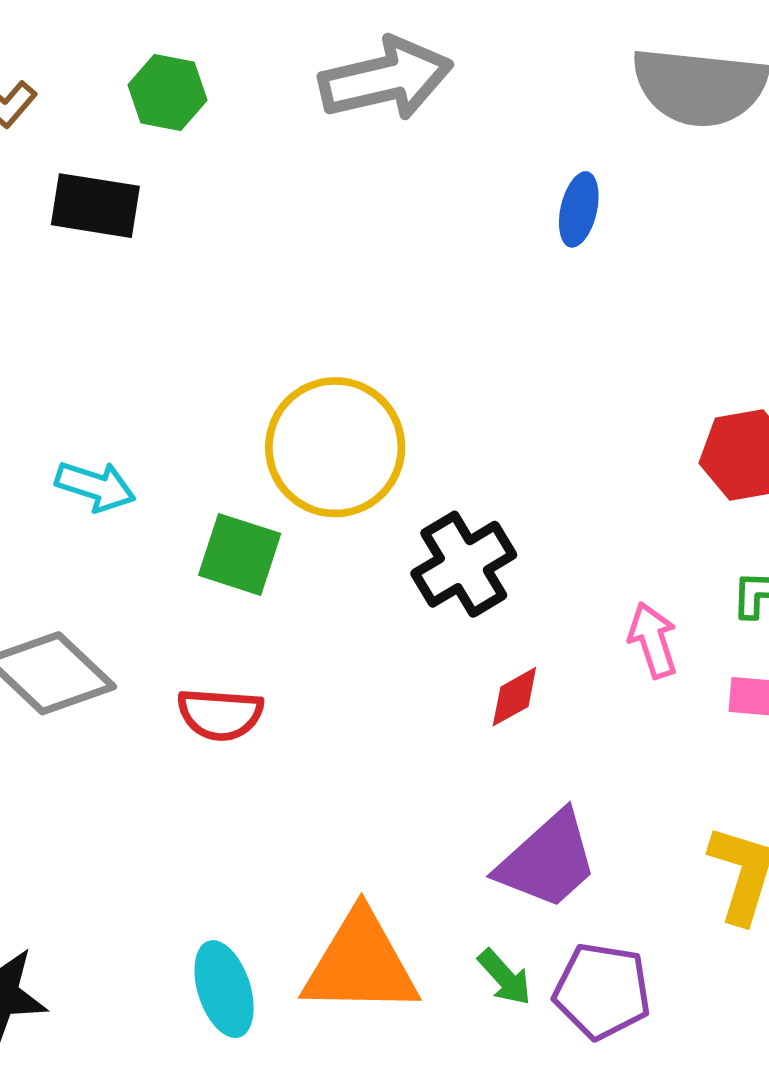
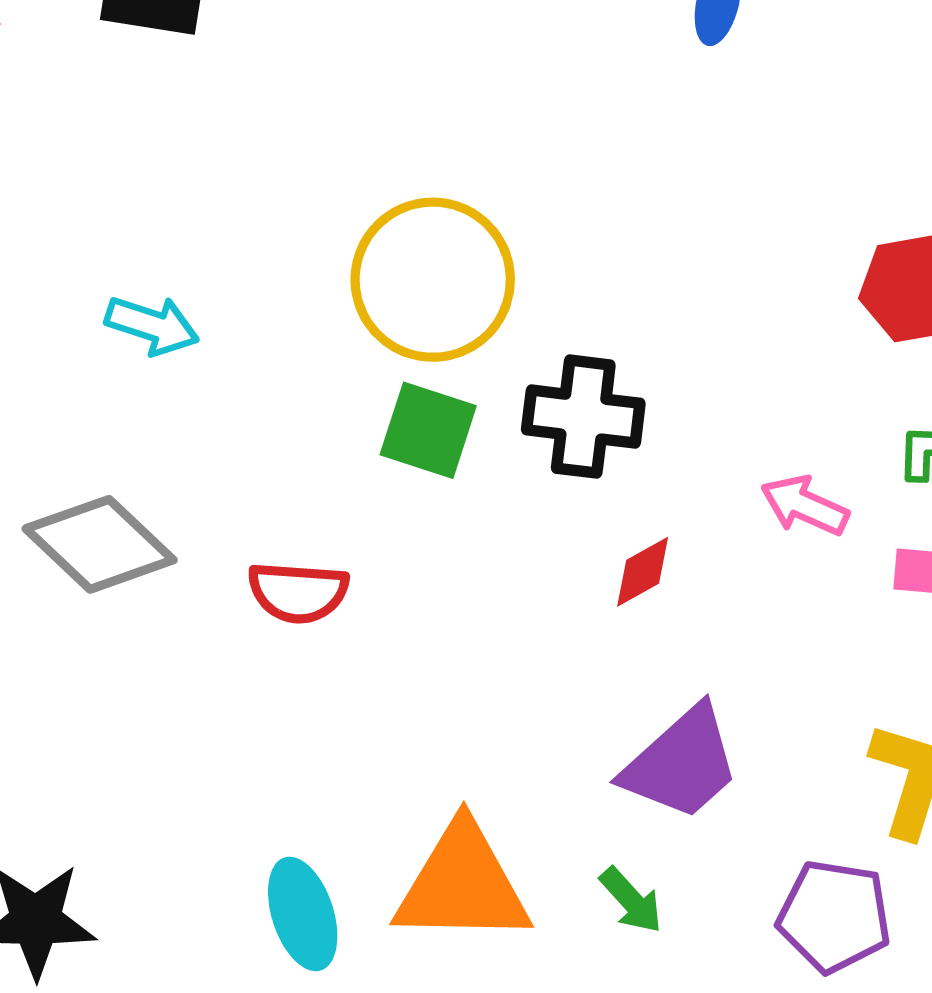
green square: (240, 554) -> (428, 430), moved
black cross: (464, 564) -> (583, 417), turned 38
pink arrow: (653, 640) -> (805, 506), turned -48
purple pentagon: (602, 991) -> (834, 916), moved

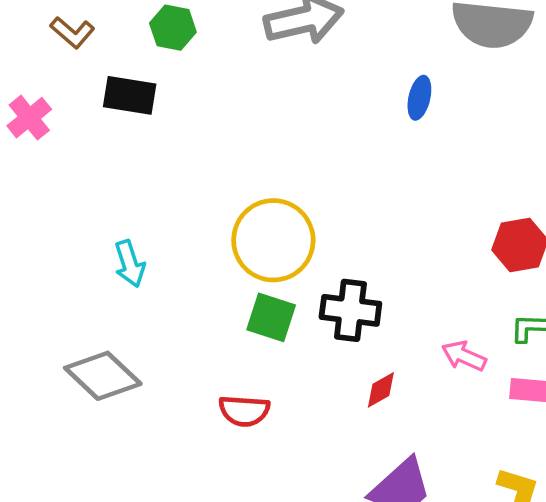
cyan arrow: (152, 325) -> (130, 264), turned 54
red semicircle: (298, 592) -> (244, 411), moved

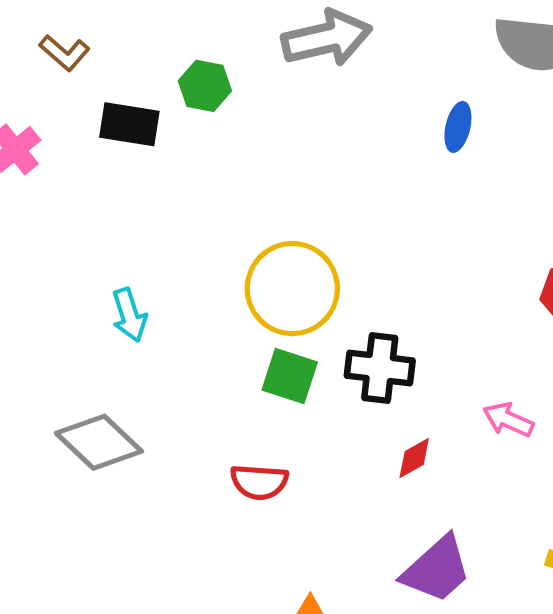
green hexagon: (173, 28) -> (205, 86), moved

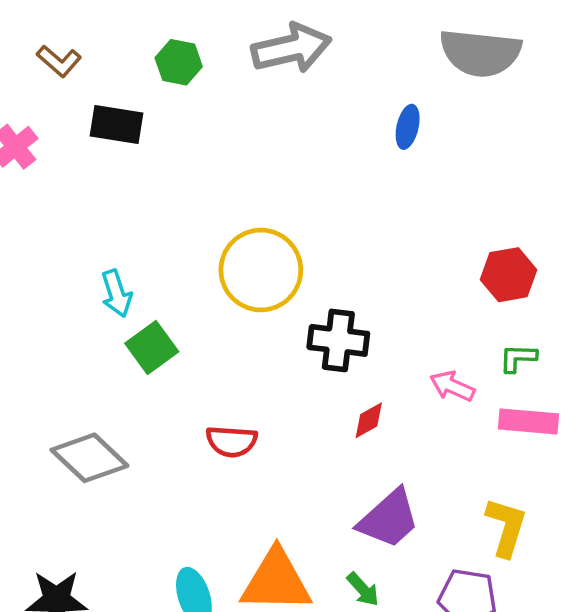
green hexagon: (205, 86) -> (179, 62), moved
green square: (290, 376) -> (152, 347), moved, turned 36
gray diamond: (99, 442) -> (89, 458), moved

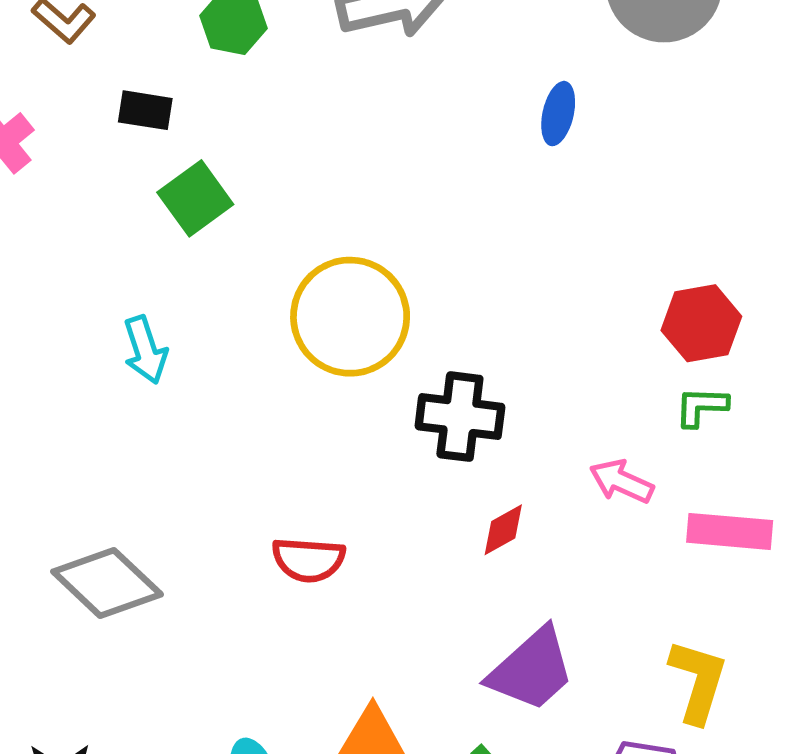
black rectangle: (116, 124) -> (145, 110), size x0.7
green square: (152, 347) -> (195, 198), moved
green L-shape: (518, 358) -> (701, 407), moved

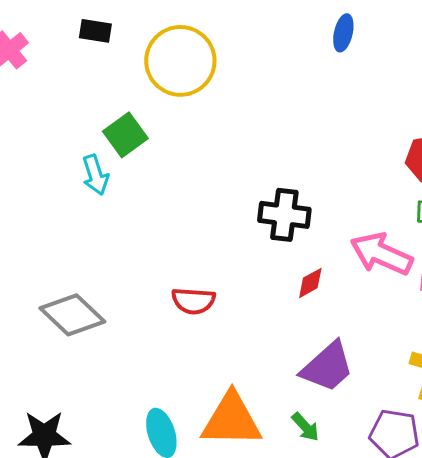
green square: (195, 198) -> (125, 135), moved
yellow circle: (350, 317) -> (180, 61), moved
pink arrow: (621, 481) -> (381, 254), size x1.6

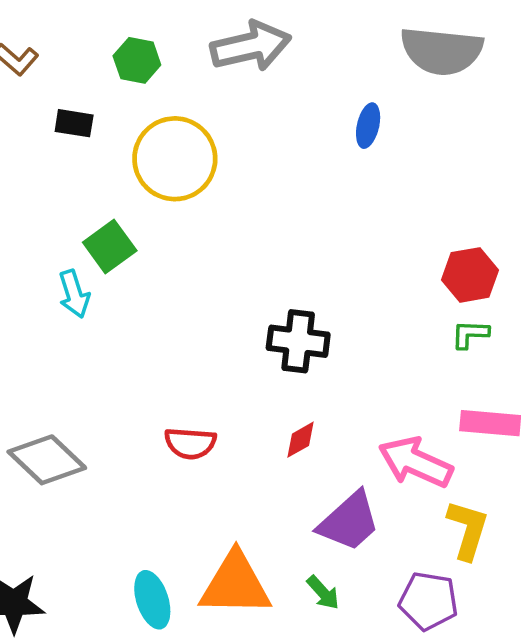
pink arrow: (381, 254) -> (415, 462), moved
red diamond: (310, 283) -> (301, 440), moved

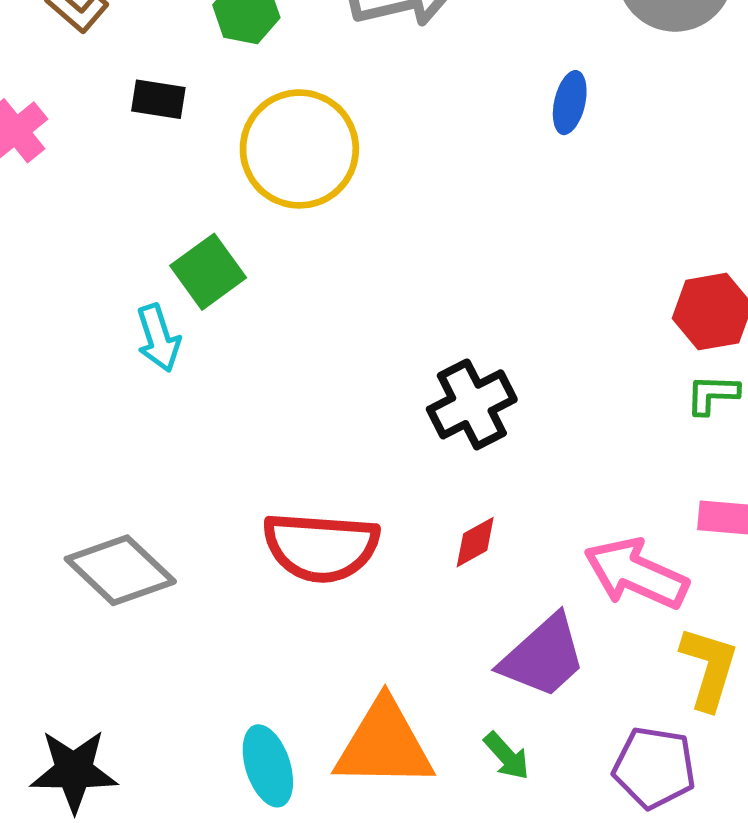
black cross: (298, 341) -> (472, 404), turned -34
red semicircle: (190, 443) -> (321, 547), size x1.6

